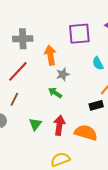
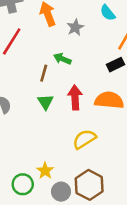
gray star: (63, 74) -> (75, 27), moved
brown line: (14, 99) -> (44, 73), moved

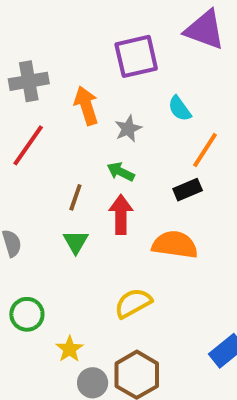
green arrow: (62, 59) -> (121, 172), moved
red arrow: (75, 97) -> (121, 214), moved
green circle: (23, 184) -> (27, 314), moved

